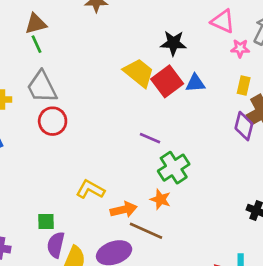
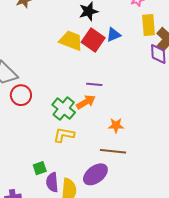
yellow rectangle: (244, 85) -> (148, 25), size x1.5
green cross: (174, 168) -> (64, 109), moved
orange arrow: (124, 210) -> (86, 102), moved

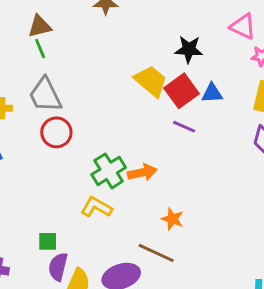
purple line: (94, 84) -> (184, 127), moved

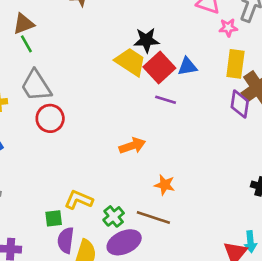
black star: (189, 49) -> (146, 40), moved
green cross: (109, 171) -> (114, 216), moved, size x0.7
yellow L-shape: (96, 207) -> (79, 200), moved

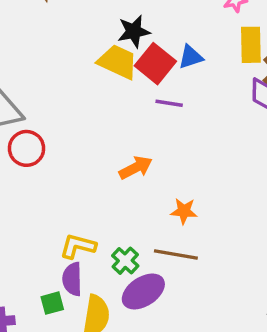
green square: (54, 218) -> (52, 303), moved
purple semicircle: (66, 240) -> (72, 279), moved

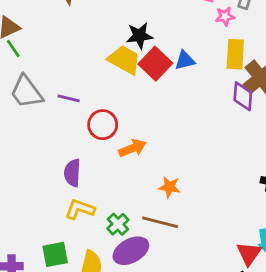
purple line: (169, 103) -> (69, 98), moved
red circle: (27, 148) -> (103, 125), moved
purple semicircle: (72, 279) -> (72, 173), moved
green square: (52, 303) -> (55, 254), size x1.4

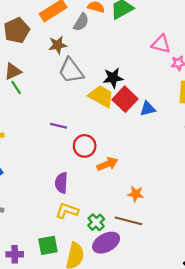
blue triangle: (185, 60) -> (148, 109), moved
gray trapezoid: (26, 92) -> (71, 71), moved

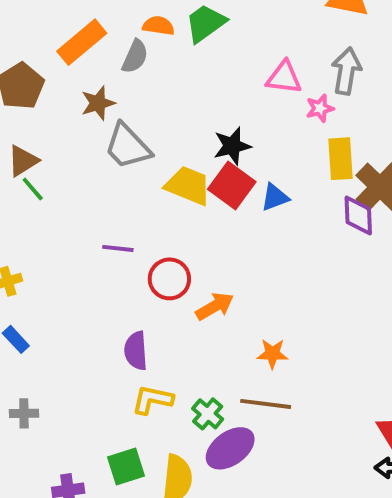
black star: (113, 78) -> (232, 146), moved

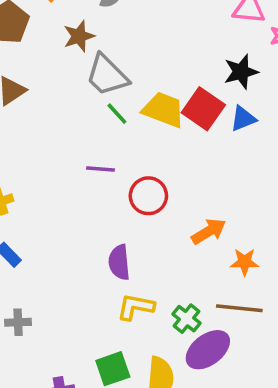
black star: (232, 146) -> (241, 72), moved
green line: (33, 189) -> (117, 114), moved
orange arrow: (215, 306) -> (209, 231), moved

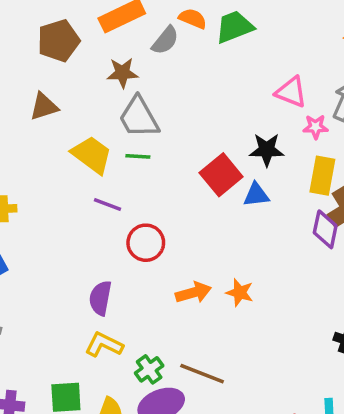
yellow trapezoid: (164, 110) -> (92, 155), moved
green line: (117, 114) -> (138, 156), turned -60
orange star: (245, 262) -> (240, 293), moved

